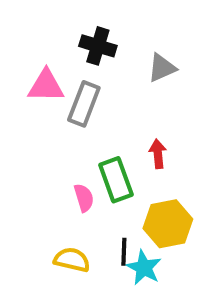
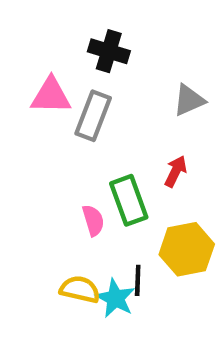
gray triangle: (162, 68) -> (189, 100), moved
red arrow: (158, 154) -> (176, 171), turned 32
cyan star: (144, 268) -> (115, 298), moved

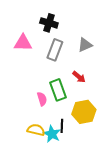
gray rectangle: (93, 116) -> (55, 50), moved
red arrow: (176, 171) -> (79, 77), turned 104

